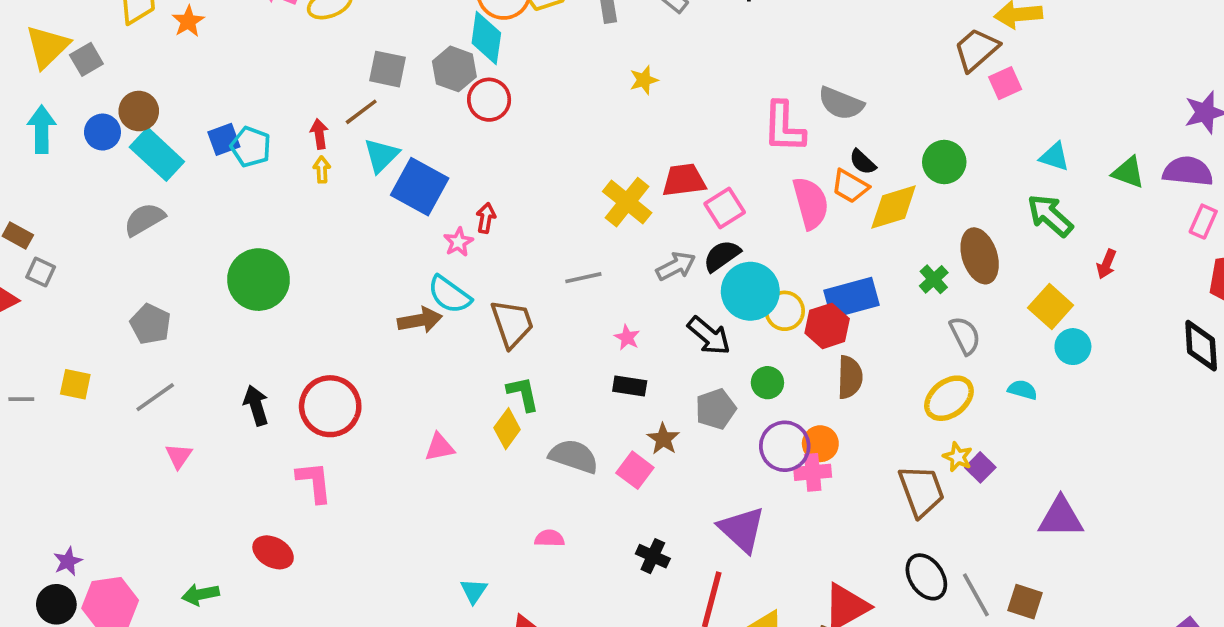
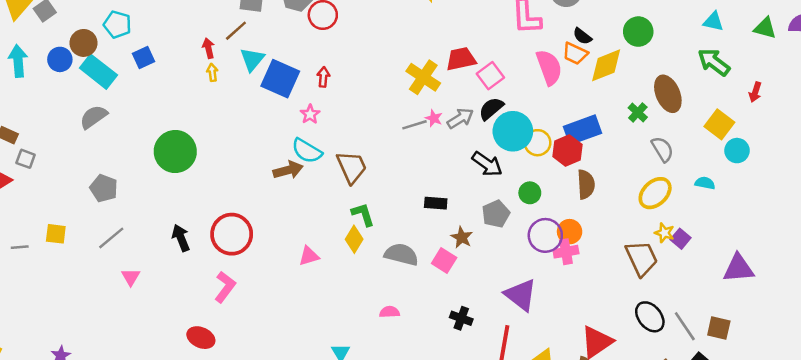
cyan pentagon: (251, 147) -> (117, 24), moved
red arrow: (486, 218) -> (323, 77), moved
gray line: (583, 278) -> (414, 125), moved
pink star: (627, 337) -> (434, 118), moved
pink L-shape: (314, 482) -> (225, 287), turned 48

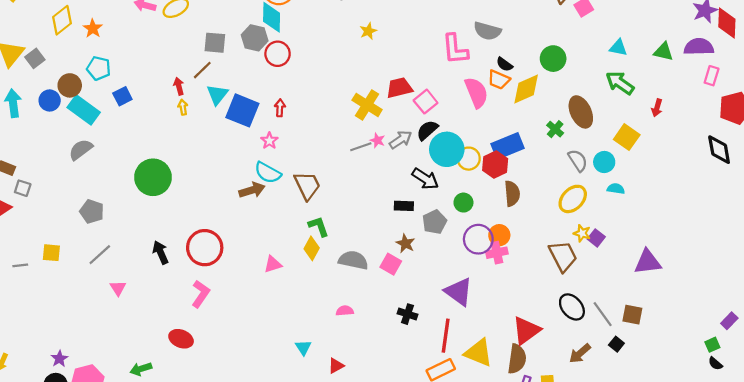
cyan circle: (737, 151) -> (604, 162), moved
black rectangle: (436, 203) -> (404, 206), moved

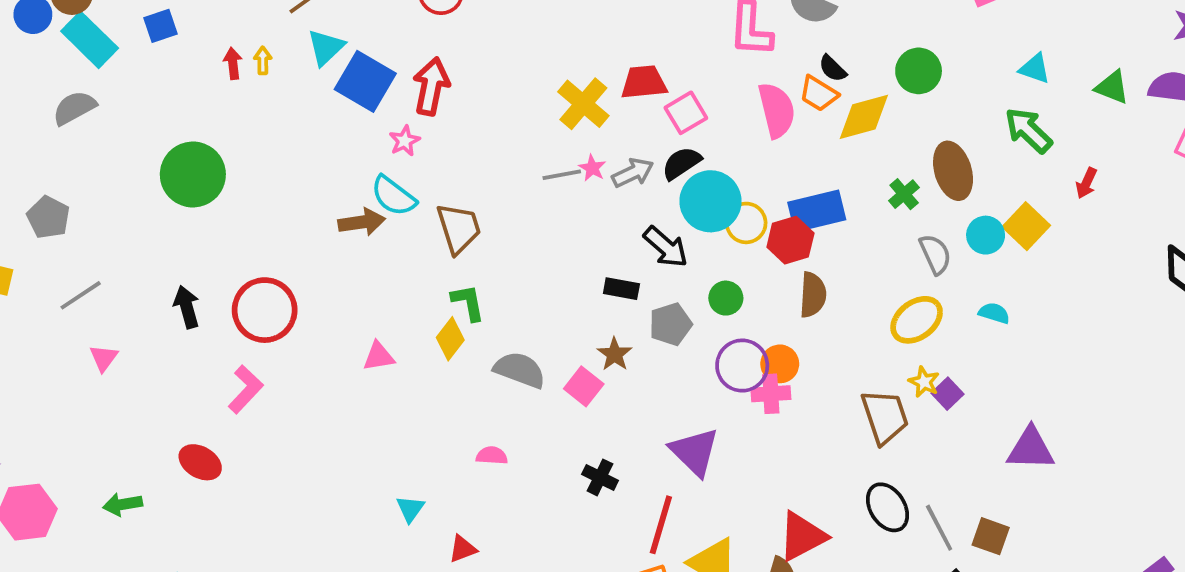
red arrow: (179, 86) -> (233, 63), moved
red arrow: (280, 108) -> (431, 86), size x1.8
cyan circle: (604, 162) -> (986, 235), moved
gray pentagon: (92, 211) -> (48, 217), moved

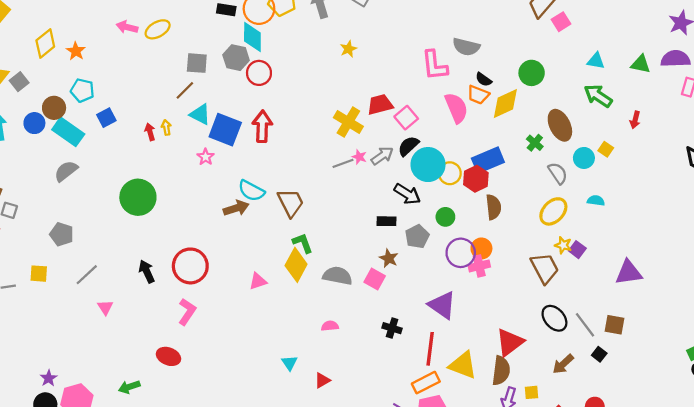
cyan triangle: (326, 47) -> (200, 114), turned -40
pink star: (405, 141) -> (206, 157), moved
yellow square: (1026, 226) -> (606, 149), size x0.6
yellow diamond: (450, 339) -> (296, 265), size x1.4

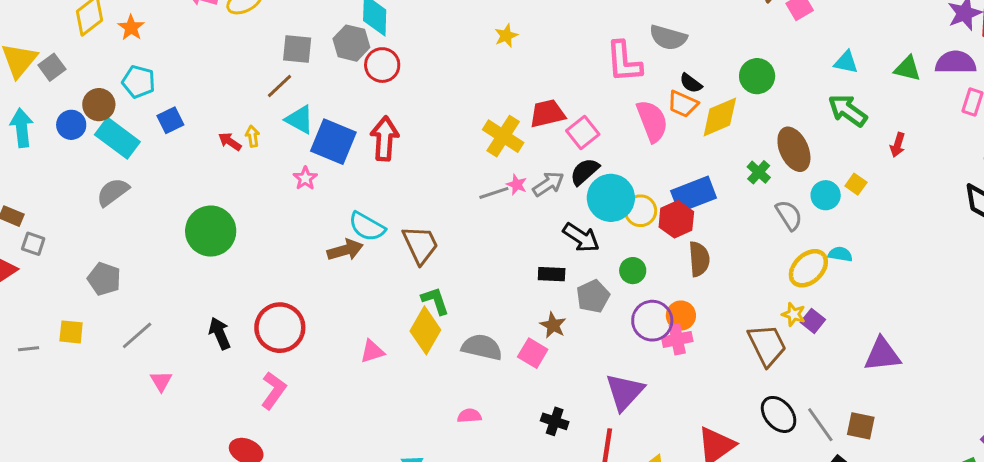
red arrow: (150, 132) -> (230, 142), turned -42
yellow ellipse: (553, 211) -> (808, 268), moved
purple triangle: (442, 305) -> (625, 392), turned 36

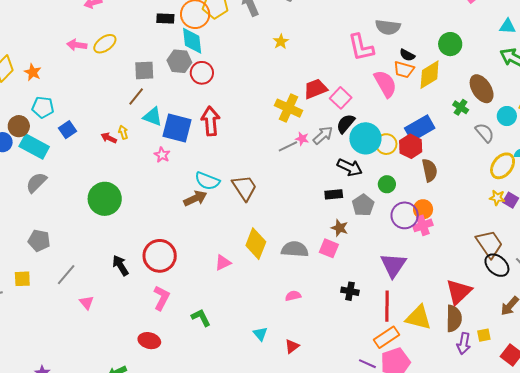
green L-shape: (435, 301) -> (201, 318), moved
brown trapezoid: (767, 345) -> (489, 244), moved

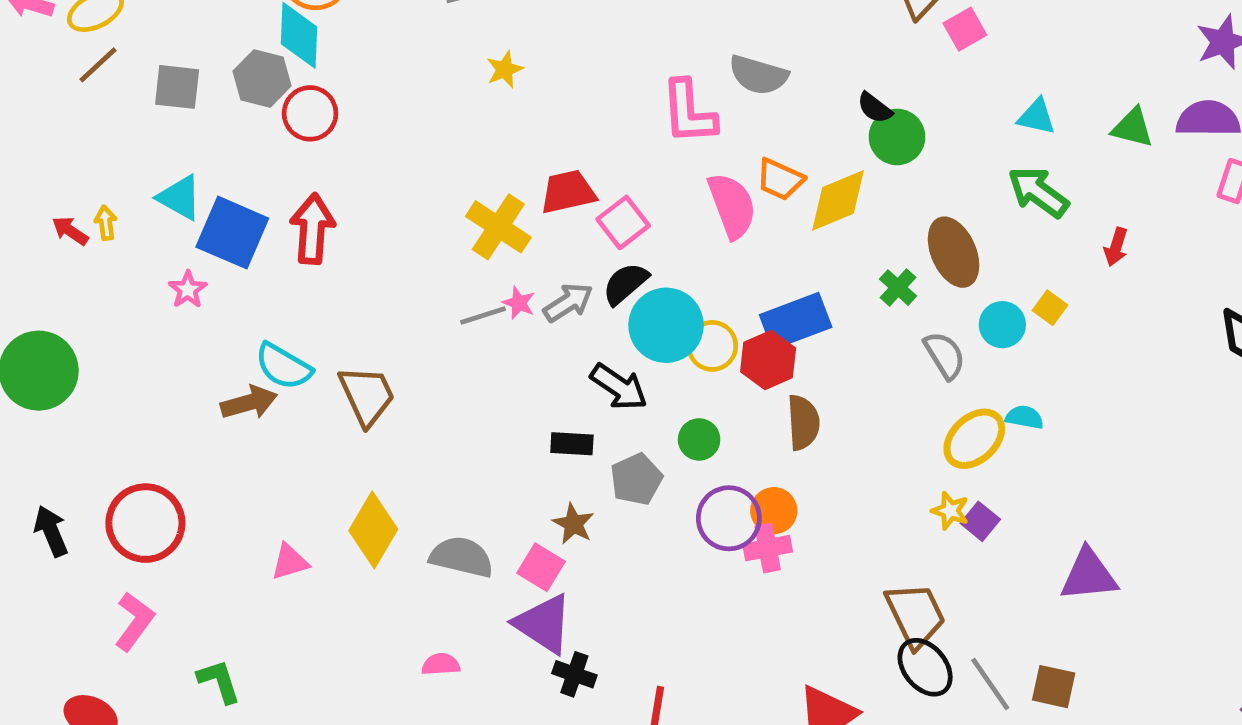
black semicircle: (407, 55) -> (875, 108), moved
brown line: (136, 96) -> (98, 65), moved
purple triangle: (393, 265) -> (544, 624), moved, turned -40

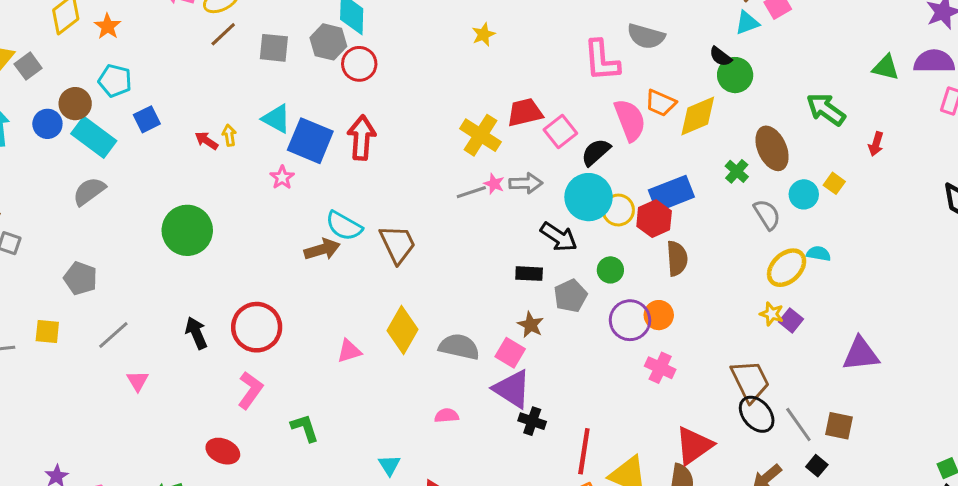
cyan triangle: (1037, 117) -> (747, 23), moved, turned -32
black semicircle: (625, 284) -> (596, 152), moved
gray arrow: (568, 303) -> (526, 183), turned 32
pink cross: (768, 548) -> (660, 368), moved, turned 36

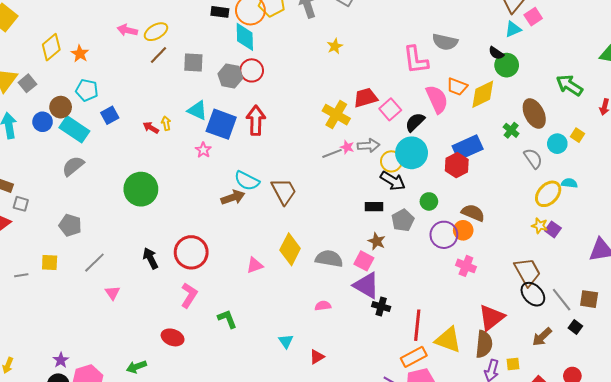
gray hexagon: (328, 42) -> (230, 76), moved
yellow circle: (618, 210) -> (391, 161), moved
brown semicircle: (677, 258) -> (473, 213), moved, turned -60

